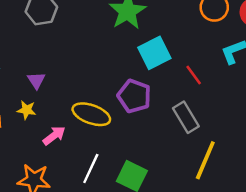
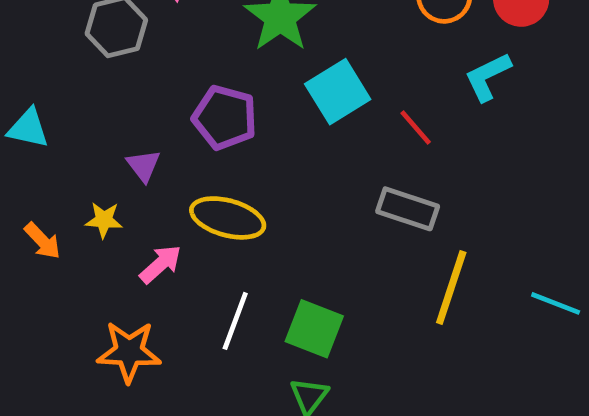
purple triangle: (36, 80) -> (143, 166), moved
purple pentagon: (134, 96) -> (225, 117), moved
gray rectangle: (186, 117) -> (408, 209), turned -36

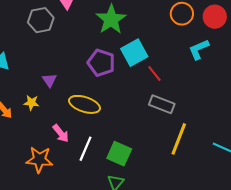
purple pentagon: (225, 117) -> (101, 63), moved
red line: (416, 127) -> (154, 73), moved
pink arrow: (160, 264) -> (61, 133), moved, turned 90

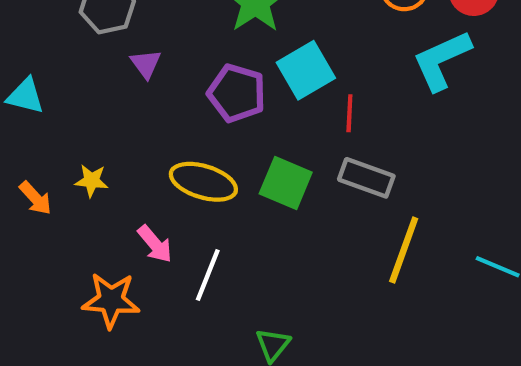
cyan L-shape: (199, 49) -> (442, 60), size x1.4
red line: (154, 73) -> (349, 113), turned 42
purple triangle: (49, 80) -> (146, 64), moved
green square: (119, 154) -> (286, 183), moved

